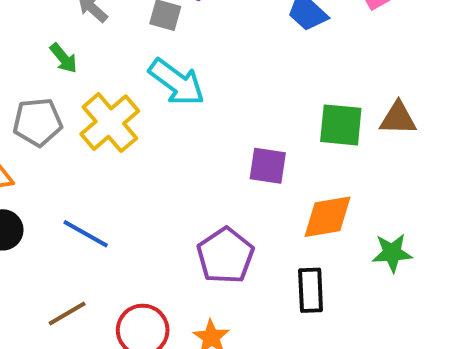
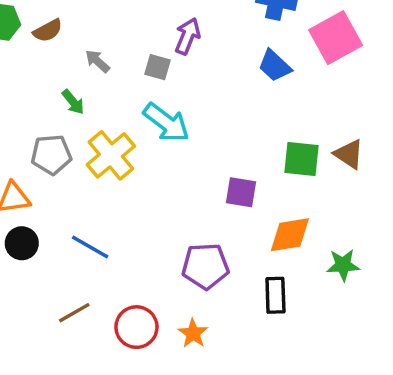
brown triangle: (398, 118) -> (349, 154), turned 32
purple pentagon: (225, 256) -> (205, 266), turned 30

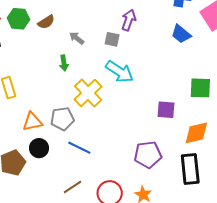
green arrow: (73, 102) -> (64, 63), turned 35
gray pentagon: (51, 154) -> (62, 119), moved
black rectangle: (275, 295) -> (190, 169), size x1.4

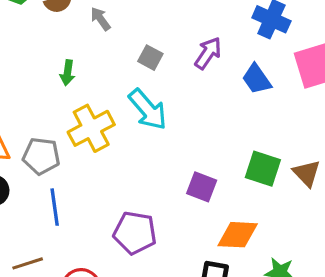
purple arrow: (129, 20) -> (208, 53), moved
gray arrow: (77, 38) -> (100, 19), moved
blue line: (79, 148) -> (55, 207), turned 40
purple pentagon: (148, 155) -> (135, 233), moved

